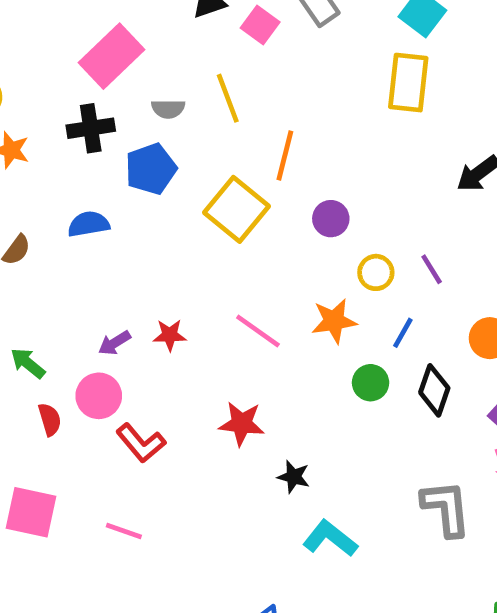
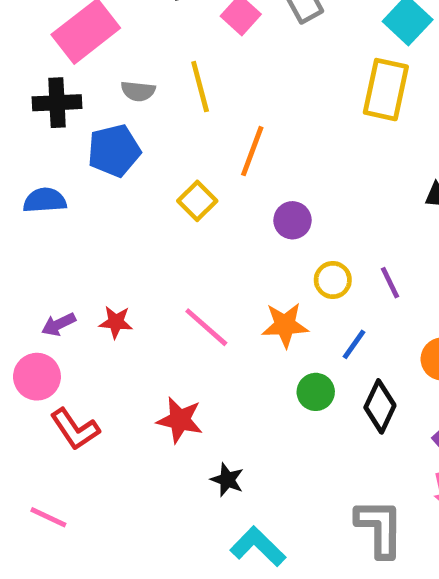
yellow square: (237, 209) -> (197, 201), size x0.6

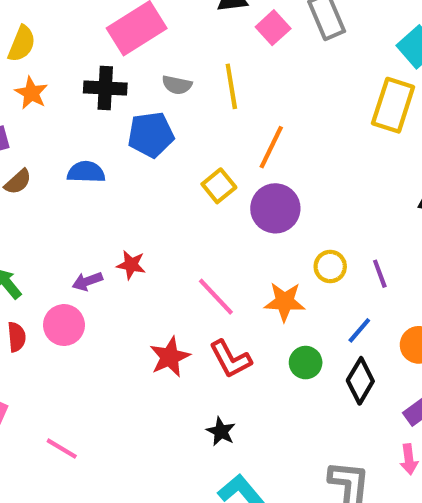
purple circle: (292, 220) -> (275, 208), moved, size x1.5
red star: (116, 322) -> (131, 265), moved
blue line: (354, 344) -> (359, 330), moved
red star: (180, 420) -> (170, 357), moved, turned 30
red L-shape: (75, 429) -> (230, 359), moved

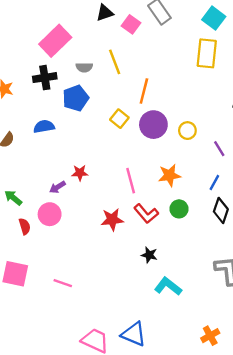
yellow circle: (330, 267) -> (187, 131), moved
pink line: (216, 297) -> (131, 181), turned 40
red star: (170, 357) -> (112, 220), turned 30
green circle: (306, 363) -> (179, 209), moved

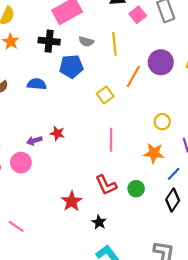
purple circle: (153, 125) -> (161, 62), moved
orange star: (170, 175) -> (154, 153), moved
pink line: (131, 181) -> (111, 140), moved
red star: (112, 220) -> (72, 201), moved, turned 30

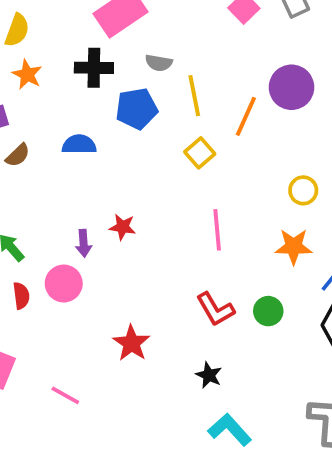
yellow line: (114, 44) -> (194, 96), moved
purple arrow: (34, 141) -> (84, 243), turned -72
red star: (72, 201) -> (132, 343), moved

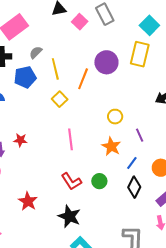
gray semicircle: (159, 63) -> (36, 52), turned 128
orange star: (294, 247) -> (111, 146), turned 30
black star: (209, 375) -> (69, 216), size x1.6

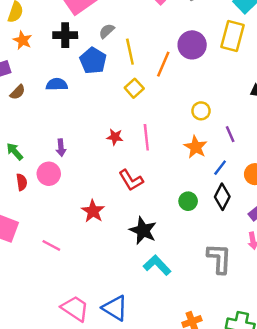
blue pentagon: (25, 77) -> (93, 61), turned -30
red star: (20, 140) -> (115, 137), moved
red L-shape: (71, 181) -> (131, 180), moved
green circle: (99, 181) -> (188, 201), moved

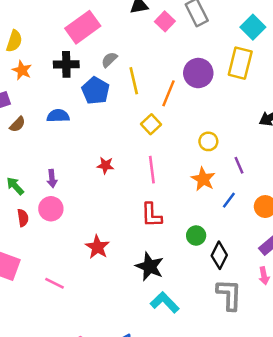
yellow square: (134, 88) -> (151, 124), moved
red star: (115, 137) -> (105, 165), moved
purple arrow: (61, 148) -> (52, 179), moved
red L-shape: (131, 180) -> (151, 215), moved, turned 30
black diamond: (222, 197) -> (219, 255), moved

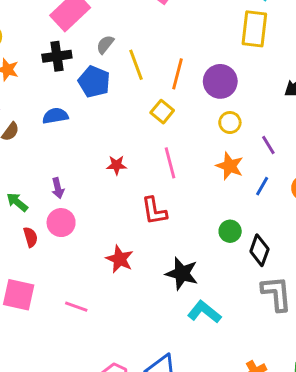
purple circle: (198, 73) -> (220, 81), moved
red L-shape: (151, 215) -> (154, 211), moved

